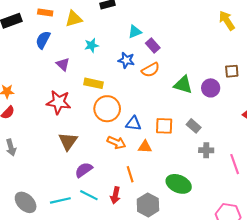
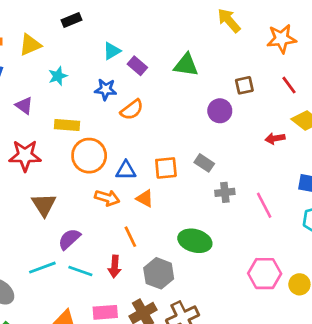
orange semicircle: (151, 70) -> (132, 110), moved
green triangle: (183, 85) -> (186, 65), moved
orange triangle: (145, 147) -> (145, 199), turned 32
cyan line: (60, 200) -> (42, 268), moved

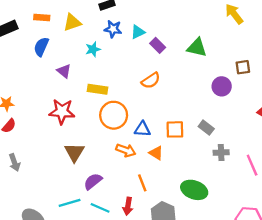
blue star: (106, 89) -> (113, 29), moved

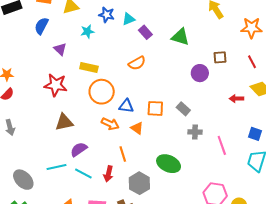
brown triangle: (74, 152) -> (64, 122), turned 42

